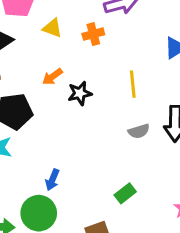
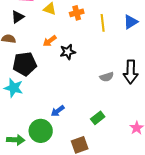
yellow line: (133, 84) -> (103, 23), moved
blue arrow: (52, 180) -> (58, 111), moved, turned 32

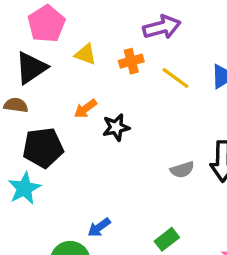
black triangle: (18, 17) -> (31, 68), size x1.5
yellow line: (103, 23) -> (175, 78), turned -48
cyan star: (14, 88) -> (24, 188), turned 30

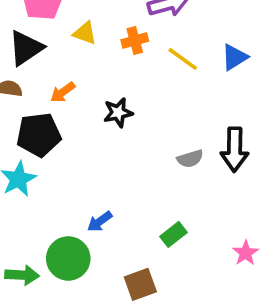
orange arrow: (85, 109) -> (63, 92), moved

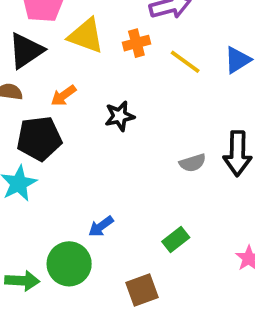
yellow triangle: (85, 33) -> (86, 36), size x1.5

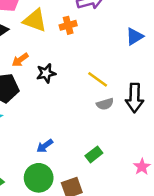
yellow line: (185, 62) -> (98, 79), moved
black star: (120, 116) -> (46, 73), moved
green circle: (69, 264) -> (39, 178), moved

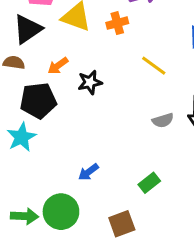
yellow line: (98, 79) -> (154, 66), moved
green circle: (39, 178) -> (61, 212), moved

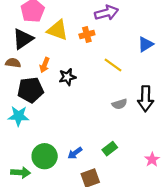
orange arrow: (58, 66) -> (45, 65), turned -32
cyan star: (21, 137) -> (18, 116), turned 30
blue arrow: (88, 172) -> (75, 153), moved
green circle: (61, 212) -> (45, 156), moved

